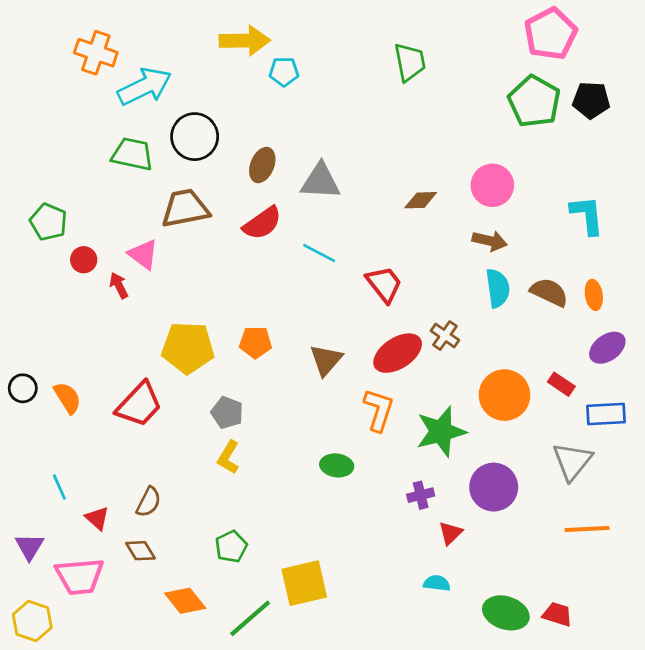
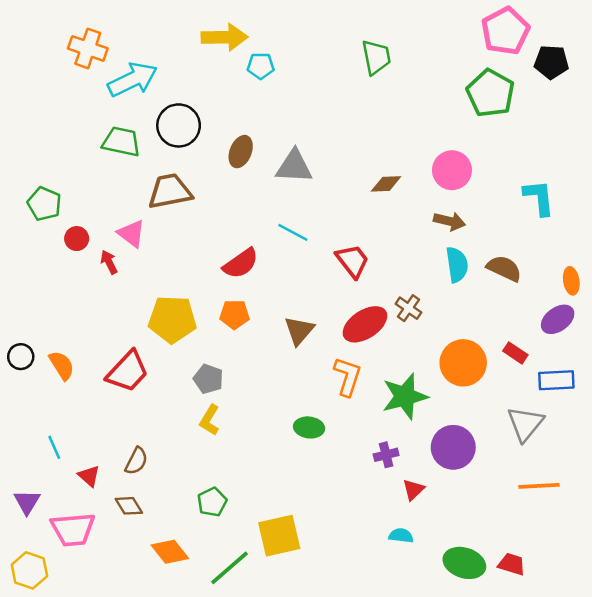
black pentagon: (591, 100) -> (551, 62), moved
red semicircle: (262, 223) -> (241, 263), moved
orange ellipse: (594, 295) -> (571, 281), moved

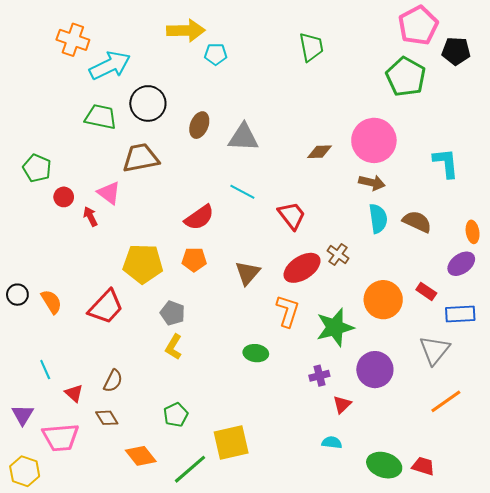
pink circle: (452, 170) -> (374, 140), size x1.4
orange line: (539, 486) -> (446, 401), turned -32

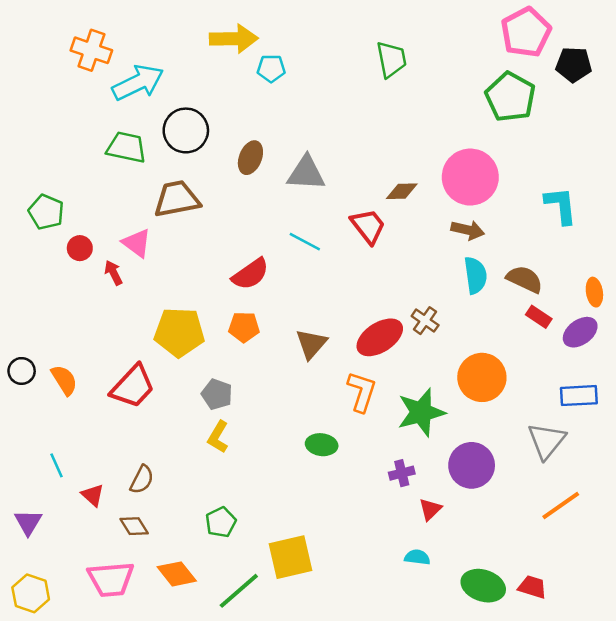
red trapezoid: (292, 215) -> (368, 226), moved
red rectangle: (426, 291) -> (539, 317), moved
pink trapezoid: (61, 437) -> (111, 579), moved

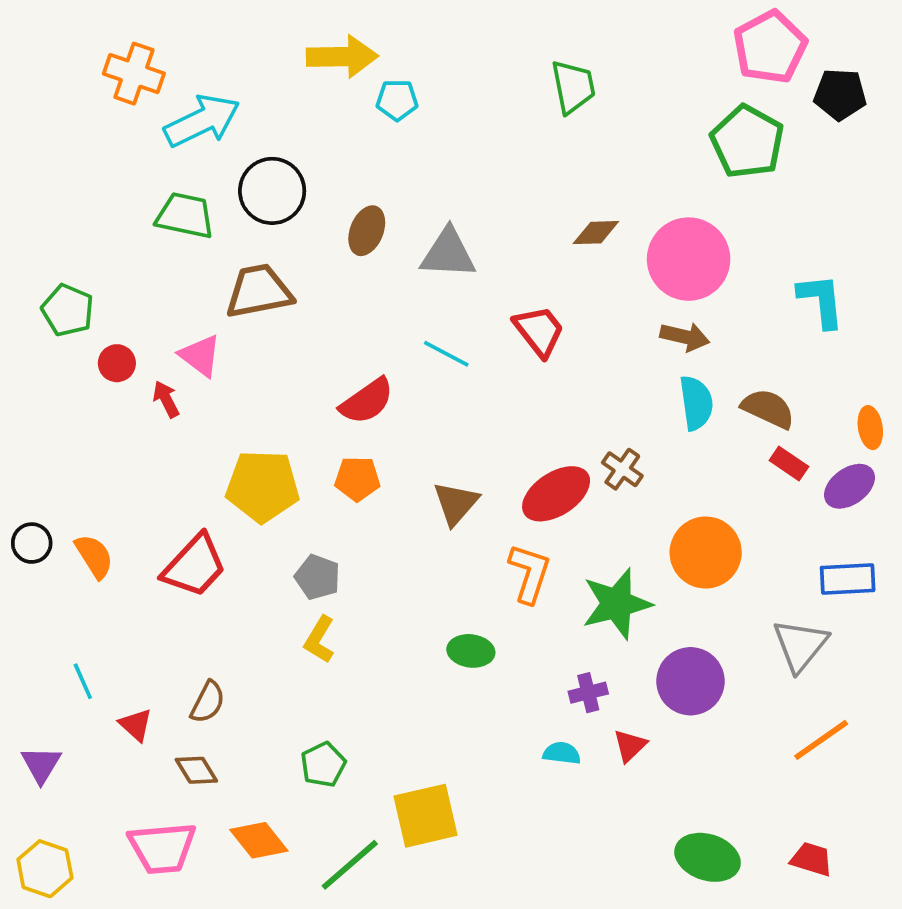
brown diamond: (402, 191) -> (596, 233), moved
cyan semicircle: (417, 557) -> (562, 753), moved
red trapezoid: (532, 587) -> (812, 859), moved

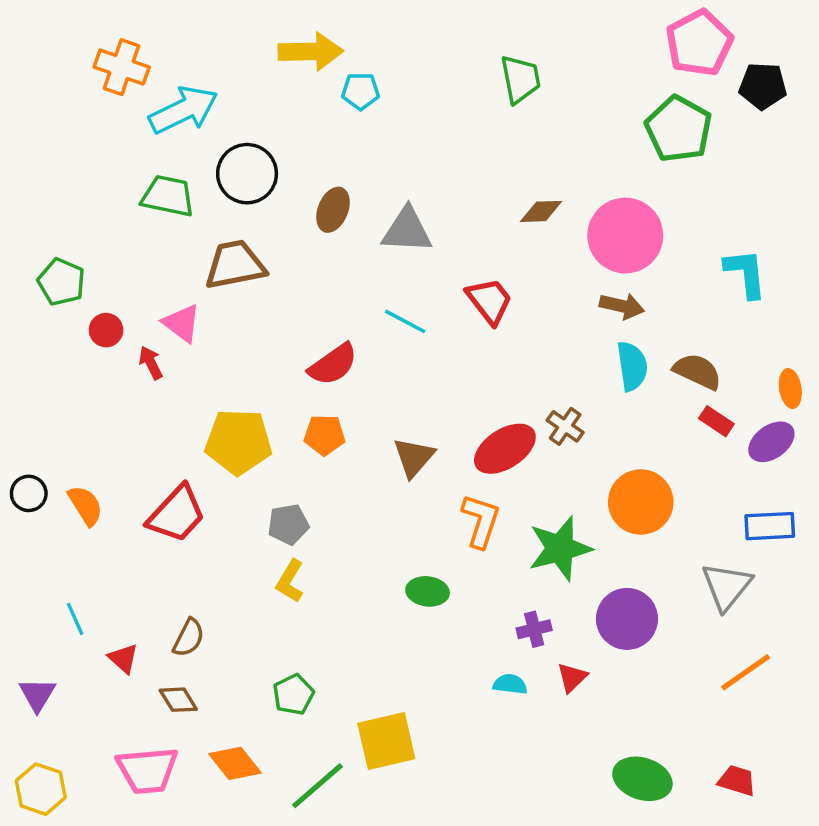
gray pentagon: (318, 577) -> (288, 524), turned -30

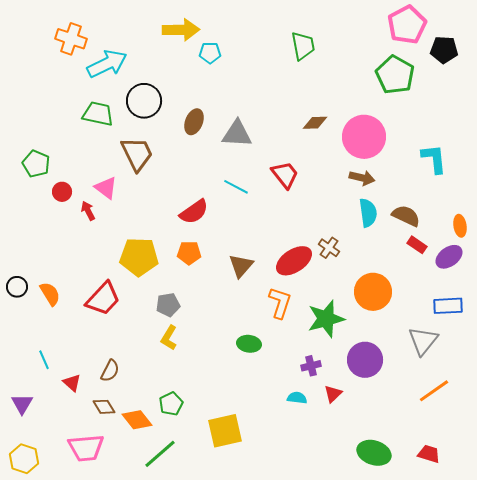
brown trapezoid: (235, 265) -> (137, 154), turned 75
orange diamond: (235, 763) -> (137, 420), moved
green line: (318, 786) -> (160, 454), moved

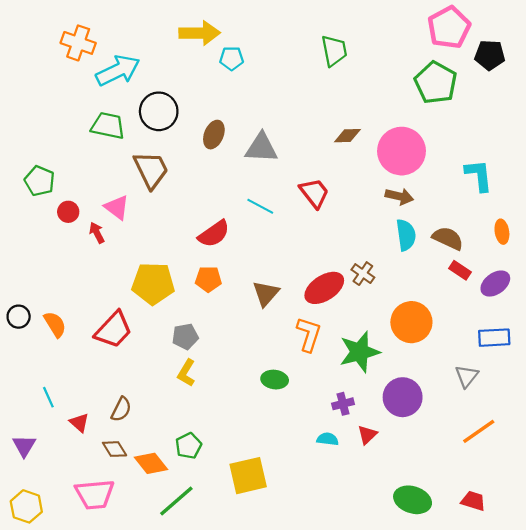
orange ellipse: (460, 226) -> (502, 232), moved
gray triangle: (423, 341) -> (467, 376), size x0.7

